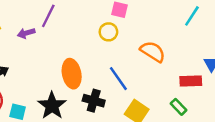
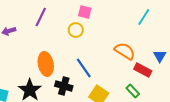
purple line: (48, 16) -> (41, 17), moved
orange semicircle: (153, 52) -> (125, 51), moved
red rectangle: (191, 81) -> (143, 70), turned 30

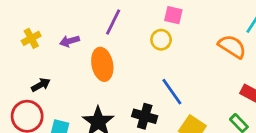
orange semicircle: (125, 51) -> (232, 47), moved
orange ellipse: (46, 64) -> (102, 64), moved

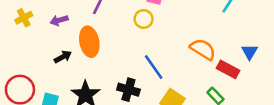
orange semicircle: (232, 47) -> (203, 49), moved
black arrow: (41, 85) -> (63, 57), moved

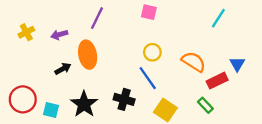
yellow circle: (144, 19) -> (152, 52), moved
red rectangle: (228, 69) -> (217, 81), turned -54

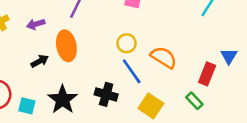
yellow circle: (152, 52) -> (127, 43), moved
orange semicircle: (194, 62) -> (164, 57), moved
red rectangle: (217, 81) -> (207, 74), turned -42

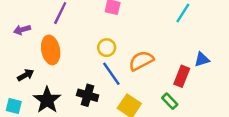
blue triangle: (229, 56) -> (202, 60), turned 42
orange semicircle: (164, 57) -> (141, 61), turned -60
black arrow: (40, 61) -> (26, 75), moved

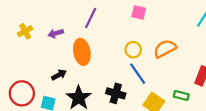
orange semicircle: (141, 61) -> (165, 49), moved
green rectangle: (170, 101) -> (181, 96), moved, turned -32

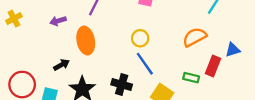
yellow cross: (25, 31) -> (14, 19), moved
orange semicircle: (165, 49) -> (195, 37), moved
green rectangle: (181, 96) -> (191, 78), moved

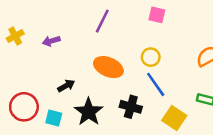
purple arrow: (58, 21) -> (51, 41), moved
orange ellipse: (86, 41) -> (108, 67), moved, turned -56

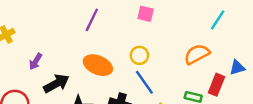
purple arrow: (51, 41) -> (36, 61), moved, turned -42
black arrow: (66, 86) -> (56, 83), size x1.5

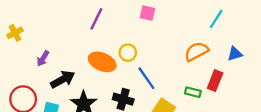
yellow circle: (139, 55) -> (128, 53), moved
blue triangle: (237, 68) -> (235, 54), moved

